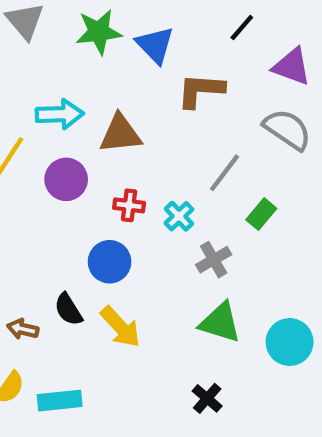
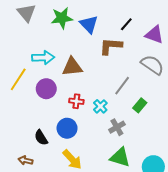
black line: (242, 27) -> (126, 24), moved
black semicircle: (68, 309) -> (41, 138), moved

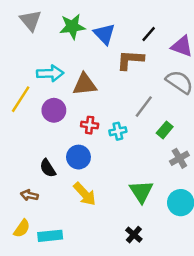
cyan cross: (100, 106) -> (118, 131), turned 32
gray cross: (117, 127) -> (179, 158), moved
green triangle: (120, 157) -> (141, 192), turned 40

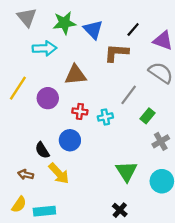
cyan arrow: (50, 73) -> (44, 48), moved
yellow arrow: (85, 194) -> (59, 173), moved

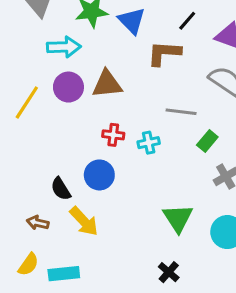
gray line: (129, 95) -> (181, 112), turned 60
purple circle: (48, 98) -> (68, 87), moved

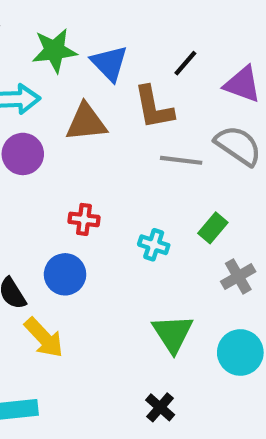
brown L-shape: (164, 53) -> (154, 108), turned -105
brown triangle: (107, 84) -> (86, 122), moved
gray line: (181, 112) -> (181, 160), moved
cyan cross: (149, 143) -> (154, 245), moved, turned 30

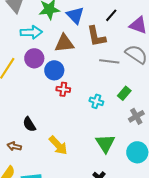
blue circle: (65, 274) -> (54, 70), moved
yellow arrow: (44, 338) -> (58, 145), moved

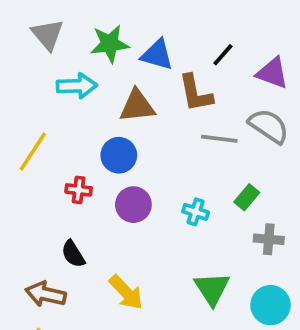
blue triangle: (75, 15) -> (157, 55), turned -30
purple circle: (34, 58) -> (133, 205), moved
red cross: (63, 89) -> (79, 190), moved
gray cross: (136, 116) -> (269, 239), turned 35
brown arrow: (14, 146) -> (46, 294), size x1.5

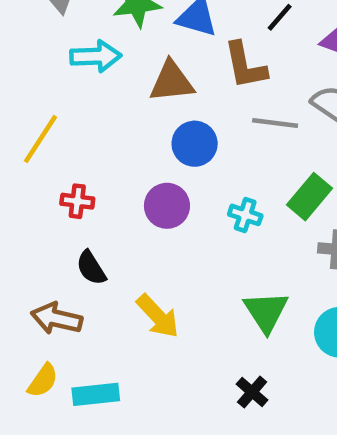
blue circle: (119, 155) -> (195, 144), moved
red cross: (79, 190) -> (77, 201), moved
green rectangle: (247, 197) -> (310, 197), size x1.4

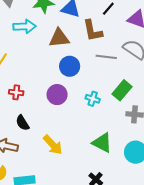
green triangle: (266, 312) -> (102, 143), turned -30

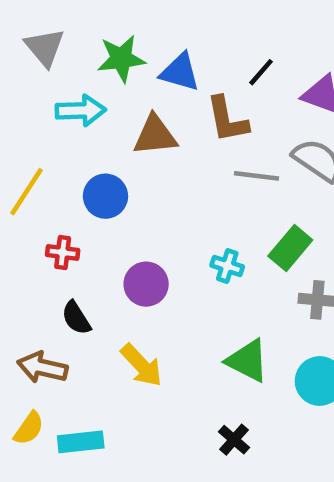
blue circle: (70, 66) -> (105, 196), moved
purple circle: (57, 95) -> (146, 284), moved

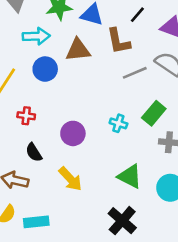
gray line: (257, 176) -> (135, 73), turned -30
blue circle: (105, 196) -> (45, 69), moved
black cross: (234, 440) -> (122, 221), size x1.6

